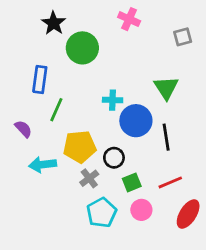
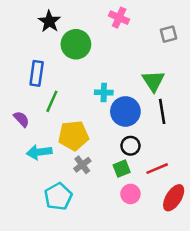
black line: (166, 137) -> (162, 111), moved
black circle: (114, 158) -> (130, 146), moved
cyan pentagon: (102, 213) -> (58, 196), moved

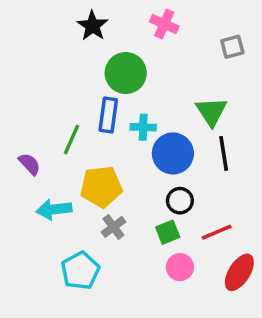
black star: (49, 21) -> (92, 26), moved
green circle: (76, 44) -> (126, 73), moved
blue rectangle: (37, 73) -> (108, 115), moved

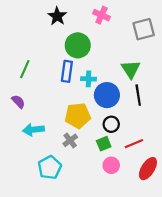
gray square: (232, 47) -> (144, 29), size x1.5
green line: (71, 139) -> (25, 69), moved
yellow pentagon: (101, 187) -> (78, 116), moved

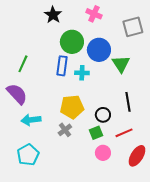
blue circle: (107, 95) -> (99, 50), moved
black line: (138, 95) -> (128, 102), moved
purple semicircle: (18, 102) -> (17, 94), size x1.6
cyan pentagon: (50, 167) -> (28, 155), moved

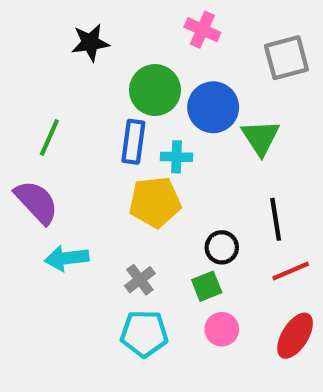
black star: (53, 15) -> (90, 43), moved, turned 30
yellow pentagon: (72, 107) -> (155, 202), moved
red line: (124, 133) -> (291, 271), moved
cyan pentagon: (28, 155) -> (144, 334), moved, turned 30

